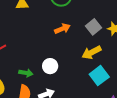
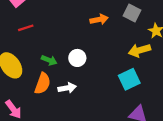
gray square: (93, 27) -> (132, 13), moved, turned -35
yellow arrow: (91, 52) -> (139, 50), moved

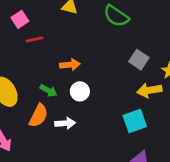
gray square: (132, 13) -> (139, 60), moved
orange arrow: (99, 19) -> (70, 65), moved
red line: (26, 28) -> (35, 39), moved

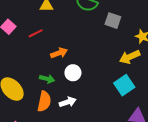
red line: (35, 39) -> (36, 33), moved
gray square: (139, 60) -> (113, 21), moved

